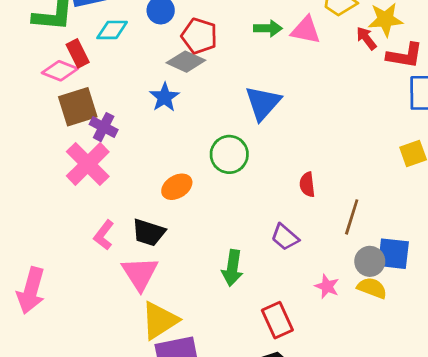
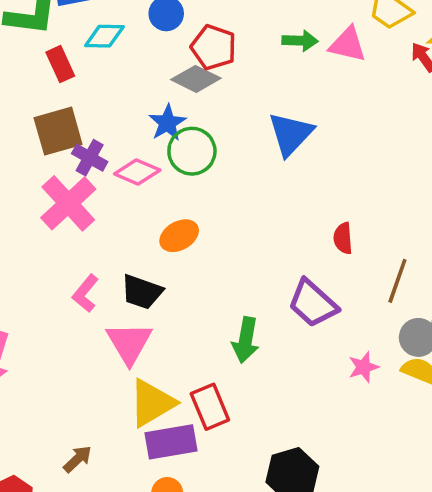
pink diamond: (60, 71) -> (137, 172), moved
green circle: (229, 154) -> (192, 151), moved
purple trapezoid: (285, 237) -> (313, 303), size x1.4
pink star: (327, 286) -> (364, 367), turned 30
red rectangle: (277, 320) -> (210, 407), moved

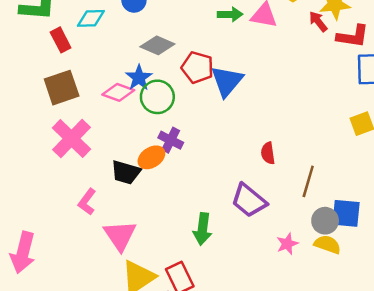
red pentagon: (214, 47) -> (197, 67), moved
purple cross: (90, 158) -> (171, 140), moved
pink diamond: (137, 172) -> (118, 92), moved
black trapezoid: (142, 292) -> (126, 172), moved

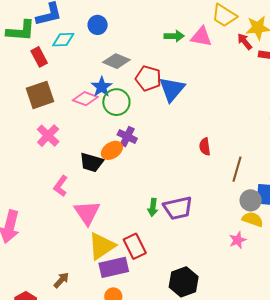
pink cross: (71, 139) -> (48, 136), size x0.7
purple trapezoid: (249, 200) -> (178, 208), moved, turned -52
green arrow: (202, 229) -> (153, 207), size x0.7
pink star: (287, 244) -> (238, 240), moved

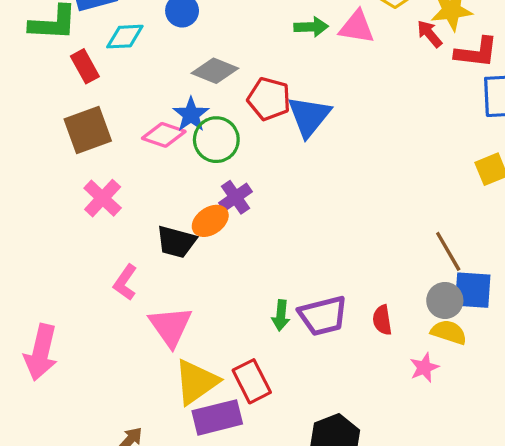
purple cross: (127, 137) -> (236, 197), turned 30
red semicircle: (205, 147) -> (382, 320), moved
brown line: (237, 169) -> (448, 251), moved, turned -45

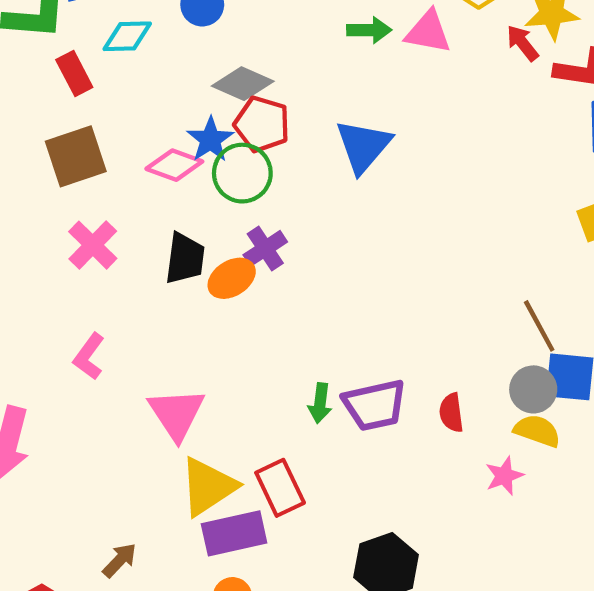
red pentagon: (269, 99) -> (262, 124), moved
black trapezoid: (176, 242) -> (185, 258), moved, turned -99
pink L-shape: (125, 282) -> (89, 356), moved

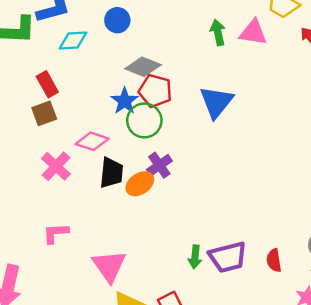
green arrow: (369, 30) -> (218, 32), turned -100
red rectangle: (74, 73) -> (47, 84), moved
brown square: (76, 156) -> (44, 113), size x0.7
pink diamond: (174, 165) -> (92, 141), moved
pink L-shape: (89, 356) -> (56, 233), turned 52

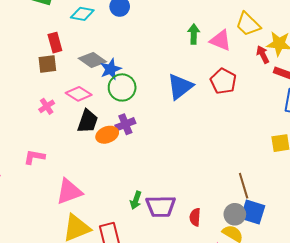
gray diamond: (143, 67) -> (92, 60), moved
red pentagon: (155, 91) -> (223, 81), moved
pink cross: (56, 166) -> (47, 106), size x0.7
pink triangle: (109, 266) -> (69, 192), turned 32

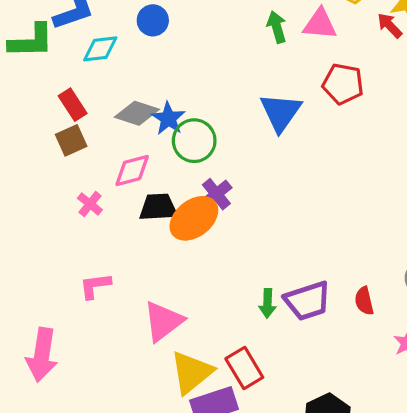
pink diamond: (79, 94) -> (132, 171), turned -30
black trapezoid: (88, 121) -> (158, 207), turned -95
orange ellipse: (107, 135) -> (194, 218), size x1.4

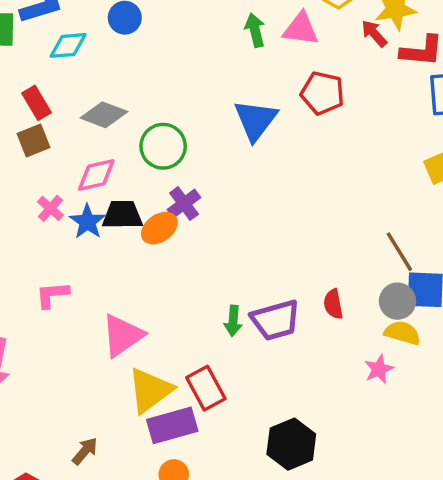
blue star: (168, 118) -> (87, 222), moved
orange ellipse: (194, 218) -> (159, 228), size x0.7
red semicircle: (364, 301) -> (333, 304), moved

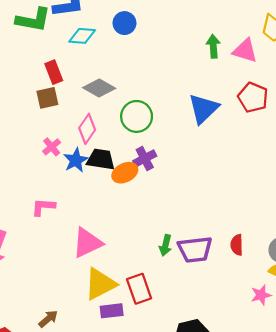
pink diamond: (96, 175) -> (87, 129), turned -52
purple rectangle: (172, 425) -> (112, 311), size x0.7

